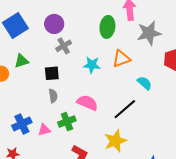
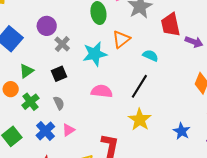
cyan star: (92, 65) -> (95, 54), size x1.4
gray semicircle: (53, 96) -> (59, 103), moved
green cross: (67, 122) -> (30, 102), moved

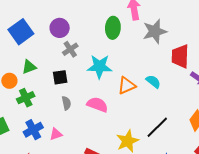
orange triangle: (121, 39) -> (127, 86), moved
black line: (139, 86) -> (157, 127), moved
gray semicircle: (59, 103) -> (66, 103), moved

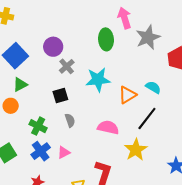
green triangle: (29, 67) -> (20, 85), moved
green cross: (26, 98) -> (38, 126), moved, turned -30
pink semicircle: (97, 105) -> (108, 127), moved
black line: (157, 127) -> (147, 118), moved

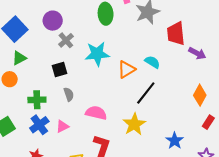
green cross: (38, 126) -> (37, 100), turned -30
pink semicircle: (108, 127) -> (96, 113), moved

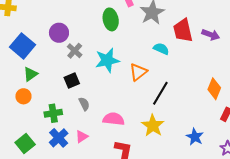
purple arrow: (197, 53) -> (211, 35), moved
cyan semicircle: (152, 62) -> (161, 49), moved

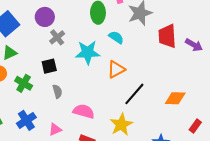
cyan semicircle: (161, 49) -> (116, 37), moved
orange diamond: (214, 89) -> (175, 98), moved, turned 60
green cross: (53, 113) -> (24, 83), moved, turned 30
pink triangle: (82, 137) -> (55, 129), moved

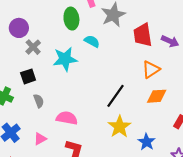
orange triangle: (116, 69) -> (151, 70), moved
yellow star: (121, 125) -> (119, 127), moved

